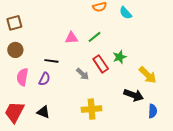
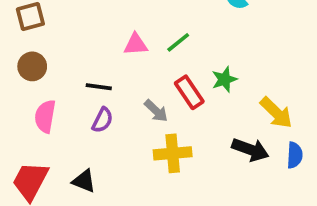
purple semicircle: (44, 79) -> (102, 120), moved
yellow cross: (92, 109) -> (173, 153), moved
blue semicircle: (153, 111) -> (295, 155), moved

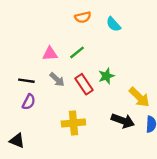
gray arrow: (156, 111) -> (57, 80), moved

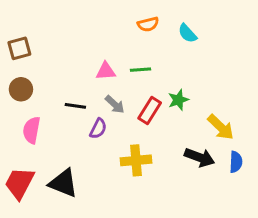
green line: (77, 52) -> (141, 70), turned 35
red rectangle: (84, 84) -> (150, 110), turned 66
purple semicircle: (29, 102) -> (98, 129), moved
black triangle: (17, 141) -> (63, 183), size x1.5

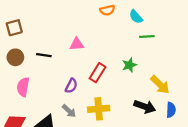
green line: (141, 70) -> (147, 36), moved
gray arrow: (115, 104) -> (69, 111), moved
black line: (75, 106) -> (44, 55), moved
red rectangle: (150, 110) -> (98, 73), moved

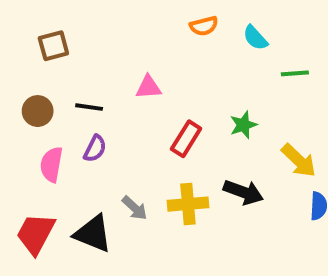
brown square: (14, 28) -> (53, 46), moved
green line: (147, 36) -> (295, 73), moved
purple semicircle: (71, 86) -> (95, 149), moved
black arrow: (145, 107) -> (243, 192), moved

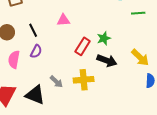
black line: (89, 107) -> (33, 30), turned 56
green star: (243, 125) -> (104, 38), moved
black arrow: (243, 192) -> (107, 61), moved

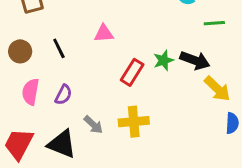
purple semicircle: (36, 51) -> (63, 95), moved
black arrow: (107, 61) -> (195, 60), moved

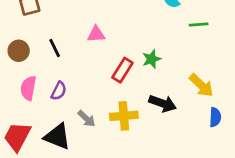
black arrow: (195, 60) -> (163, 103), moved

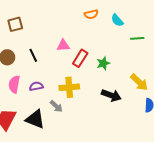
red rectangle: (122, 70) -> (80, 58), moved
purple semicircle: (59, 91) -> (36, 86), turned -128
yellow cross: (124, 116) -> (69, 87), moved

